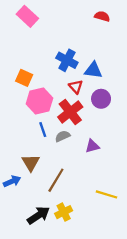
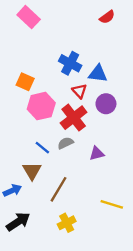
red semicircle: (102, 16) -> (107, 17), turned 128
blue line: (43, 130) -> (42, 148), moved, turned -32
black arrow: (38, 215) -> (18, 222), moved

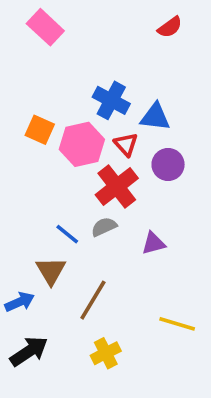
pink hexagon: (41, 106) -> (82, 144), moved

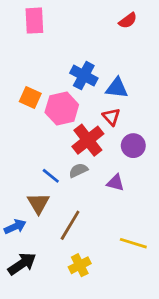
pink rectangle: (45, 27) -> (34, 21), turned 44
red triangle: (126, 144) -> (111, 117), moved
purple circle: (168, 165) -> (133, 146), moved
purple triangle: (153, 243) -> (115, 183), turned 30

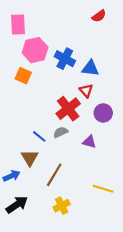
pink rectangle: (34, 21) -> (18, 25), moved
pink hexagon: (62, 109) -> (35, 50), moved

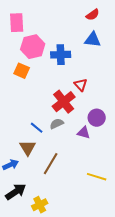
blue cross: (65, 59) -> (61, 55), turned -30
blue triangle: (90, 68) -> (93, 40), moved
purple circle: (103, 113) -> (97, 118), moved
yellow cross: (62, 206) -> (40, 205), moved

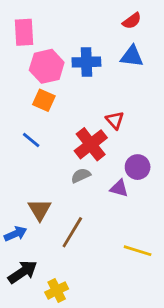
blue cross: (61, 55) -> (86, 62), moved
orange square: (22, 71) -> (44, 100), moved
blue line: (37, 128) -> (31, 140), moved

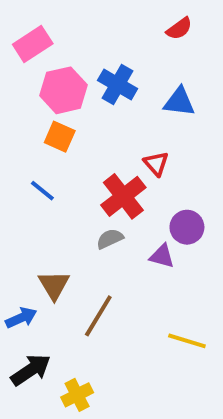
pink rectangle: (24, 32) -> (33, 44), turned 60
blue triangle: (132, 56) -> (179, 102), moved
blue cross: (86, 62) -> (118, 85), turned 32

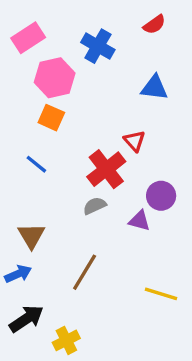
blue cross: (118, 85) -> (98, 46), moved
brown triangle: (54, 285) -> (31, 236), moved

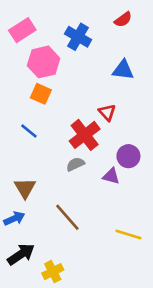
brown line: (85, 272) -> (67, 217), turned -72

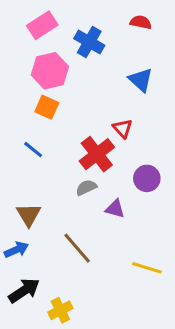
red semicircle: (123, 20) -> (141, 22), turned -132
pink rectangle: (22, 30) -> (42, 25), moved
blue triangle: (123, 70) -> (141, 80), turned 35
purple triangle: (111, 176) -> (115, 209), moved

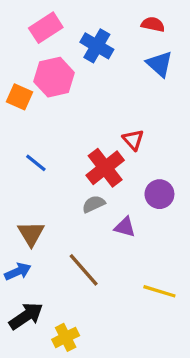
blue triangle: (141, 80) -> (159, 64), moved
orange square: (47, 107) -> (19, 97), moved

